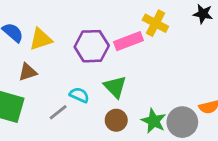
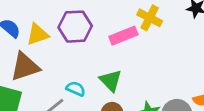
purple hexagon: (92, 46) -> (75, 27), moved
brown triangle: (28, 72) -> (25, 67), size x1.6

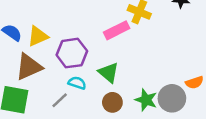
purple hexagon: (75, 27) -> (72, 53), moved

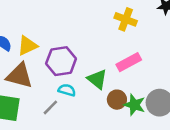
pink rectangle: (117, 30) -> (129, 62), moved
brown triangle: (29, 67) -> (19, 76), turned 40
brown circle: (112, 102) -> (117, 100), moved

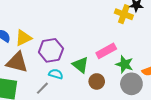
yellow cross: (126, 19) -> (124, 14), moved
green star: (134, 105) -> (124, 64), moved

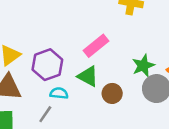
pink rectangle: (106, 51) -> (96, 46), moved
green star: (124, 64) -> (143, 66), turned -30

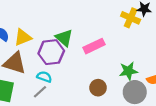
green triangle: (88, 76) -> (64, 38), moved
cyan semicircle: (59, 93) -> (44, 77), moved

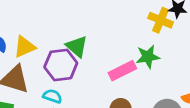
pink rectangle: (94, 46) -> (122, 71), moved
green star: (128, 71) -> (148, 57), moved

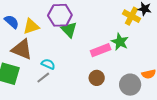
green star: (148, 57) -> (120, 42), turned 30
purple hexagon: (61, 65) -> (60, 15), moved

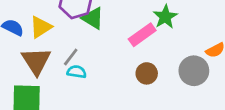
green star: (120, 42) -> (165, 17), turned 30
brown triangle: (22, 49) -> (36, 61), turned 50
gray line: (43, 78) -> (71, 57), moved

